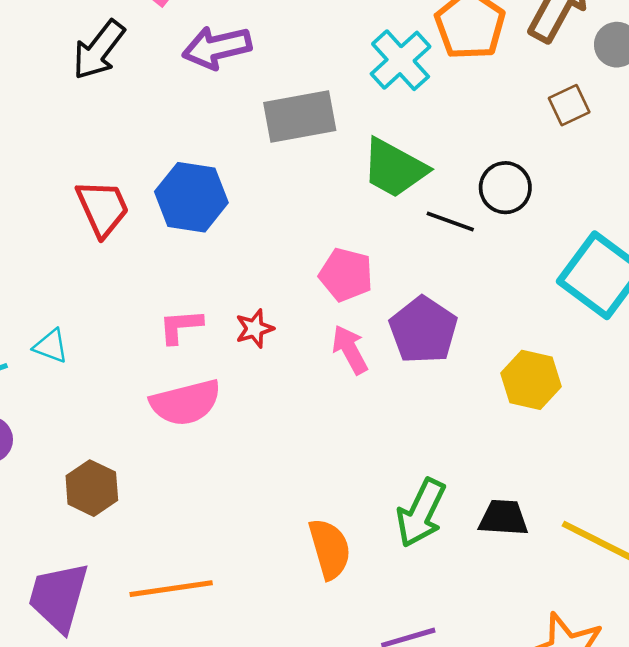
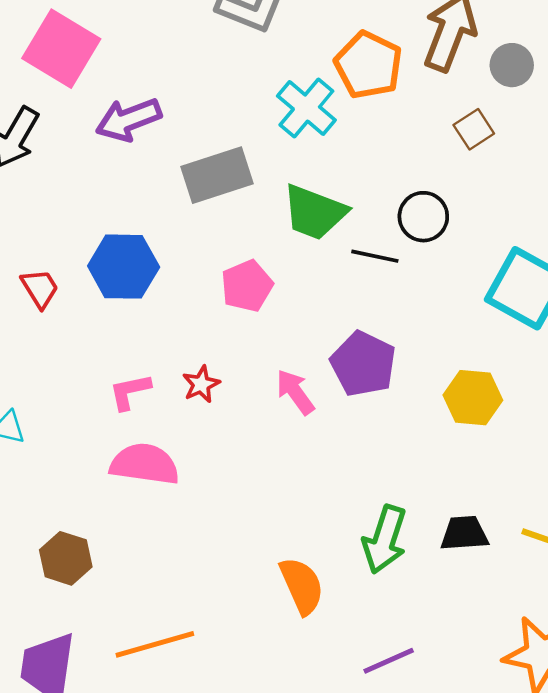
red trapezoid: (103, 208) -> (40, 288), size x0.7
pink pentagon: (346, 275) -> (247, 286), moved, turned -30
pink semicircle: (186, 403) -> (145, 464), turned -150

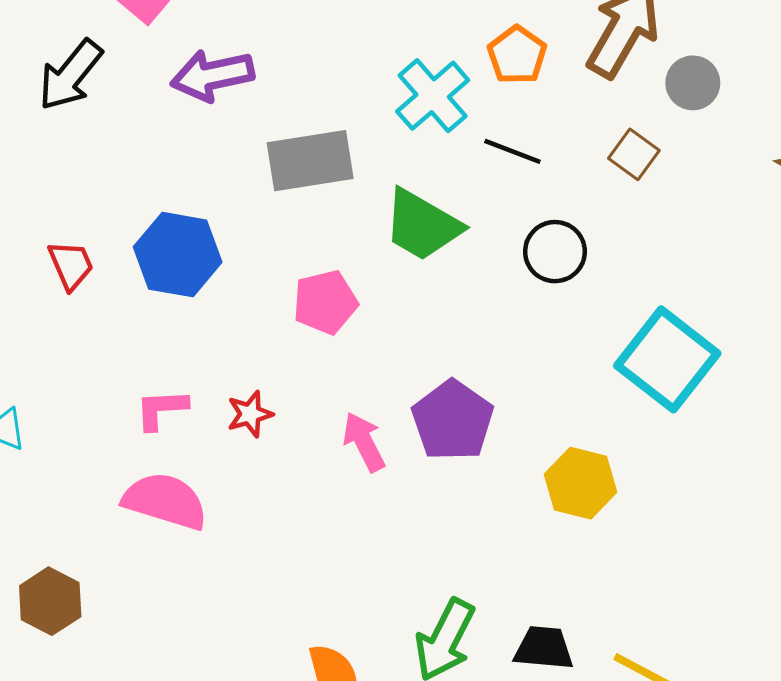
orange pentagon: (368, 65) -> (517, 55), size x0.7
brown square: (474, 129) -> (634, 154), turned -30
black line: (375, 256) -> (512, 151), moved

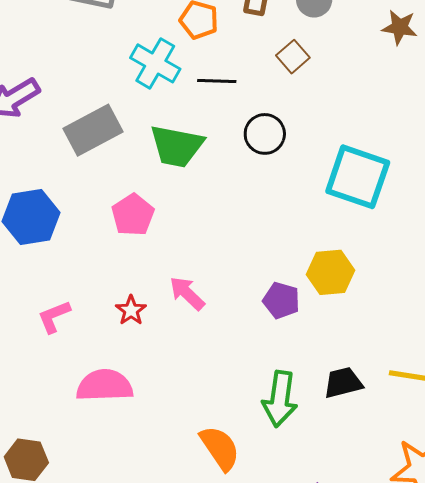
brown square: (634, 154) -> (293, 57), turned 32
red star: (250, 414) -> (131, 310), moved
purple pentagon: (453, 420) -> (281, 300), moved, size x0.7
pink semicircle: (165, 501) -> (105, 385), moved

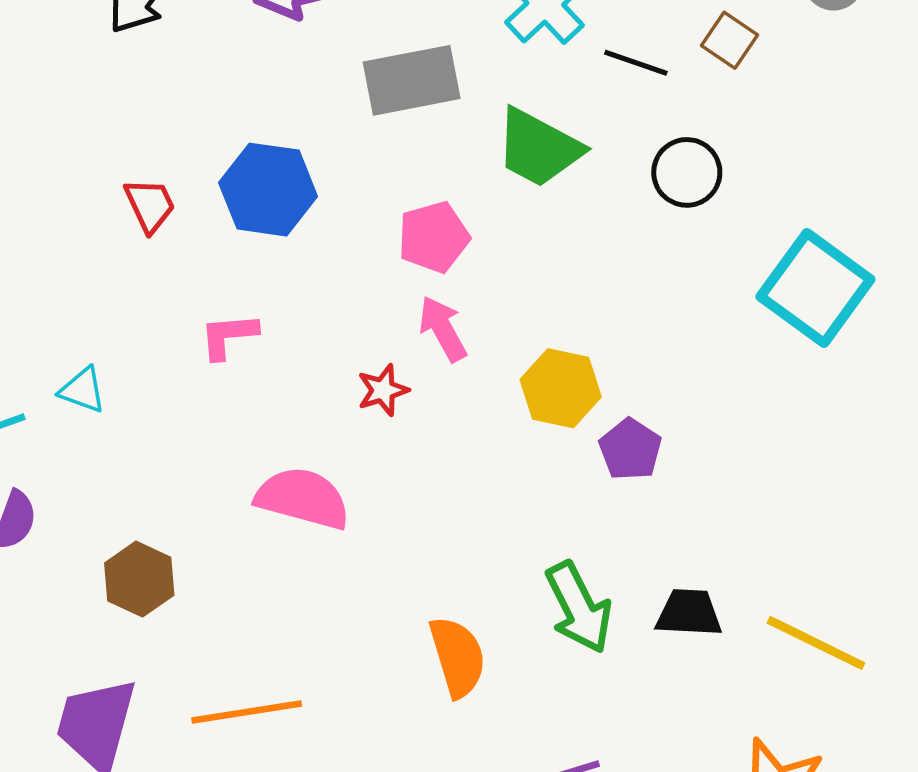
brown square: (293, 57) -> (730, 40), moved, turned -32
yellow hexagon: (330, 272) -> (561, 388), moved
pink arrow: (187, 293) -> (443, 329), moved
pink L-shape: (54, 317) -> (228, 336), moved
green arrow: (280, 399) -> (579, 607), turned -52

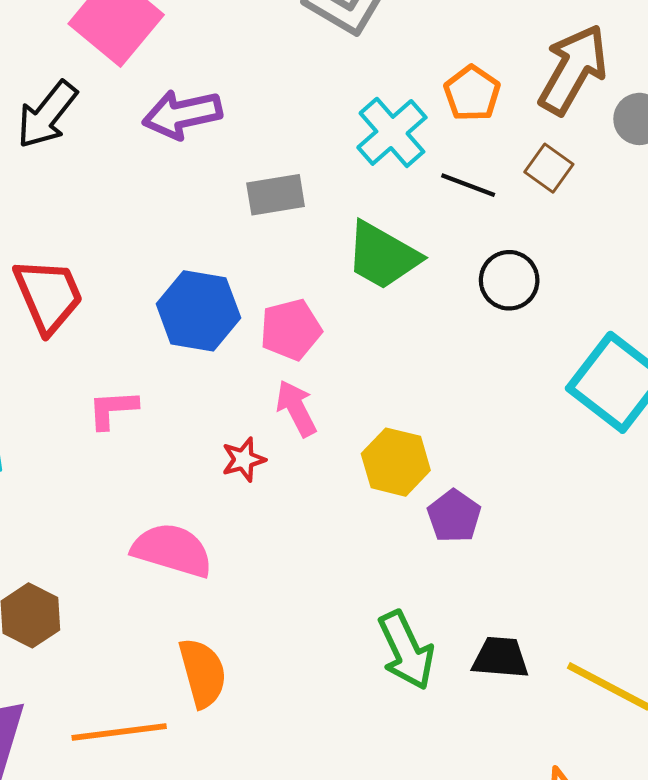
gray rectangle: (412, 80) -> (276, 195), size x0.7
blue hexagon: (268, 190) -> (198, 311), moved
red trapezoid: (150, 205) -> (48, 295), size x1.6
orange semicircle: (458, 657) -> (203, 673), moved

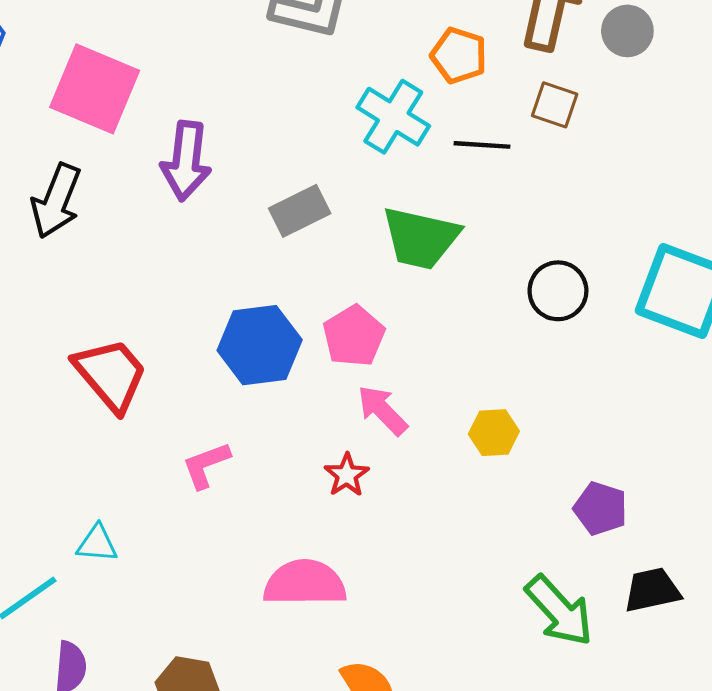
purple arrow: (182, 114) -> (186, 161), turned -54
black circle: (509, 280) -> (558, 291), moved
yellow hexagon: (396, 462) -> (494, 433), size x0.7
purple pentagon: (454, 516) -> (601, 508), moved

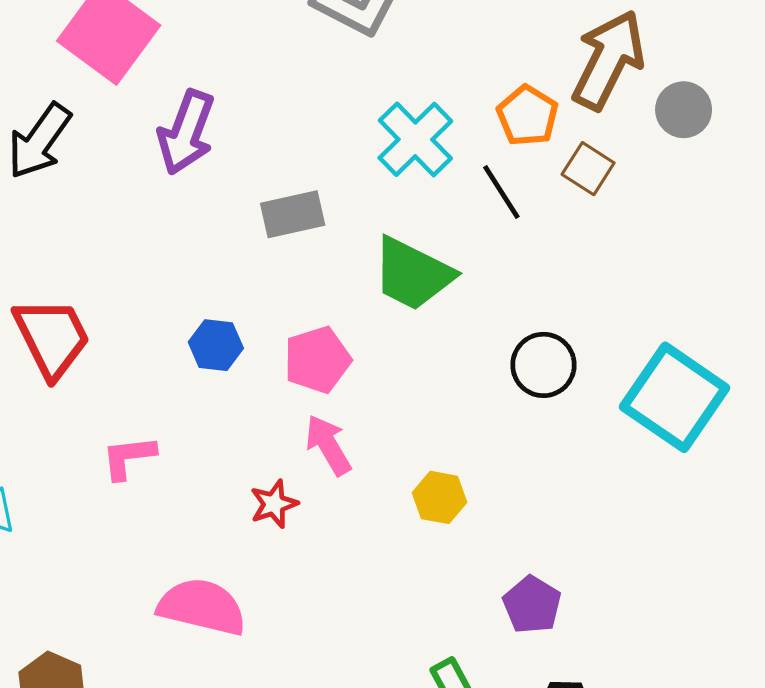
orange pentagon: (459, 55) -> (527, 116), moved
black line: (482, 145) -> (501, 192), turned 40
blue hexagon: (260, 345) -> (216, 345), size x0.6

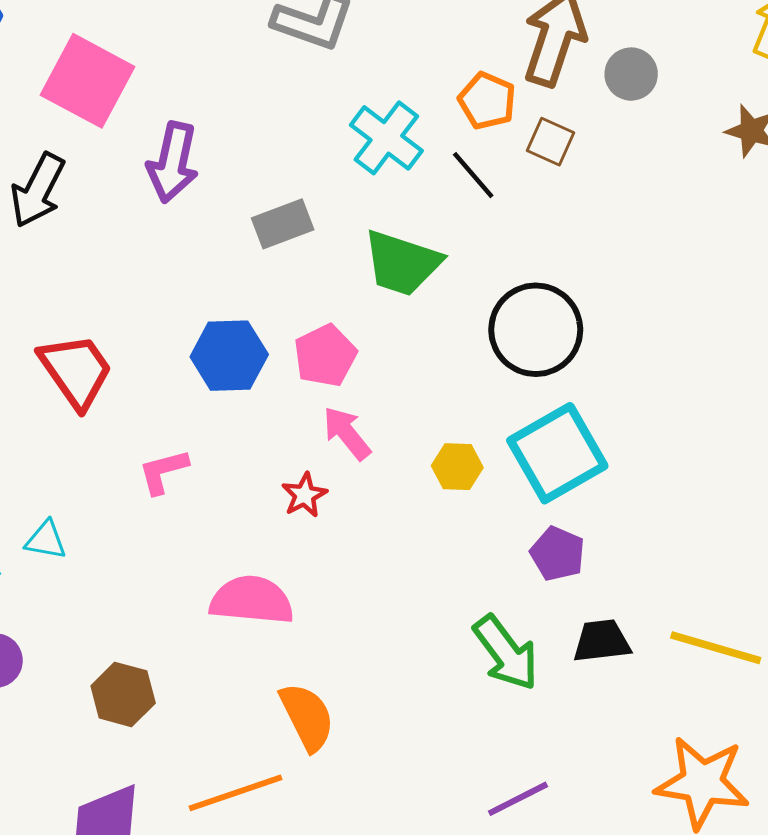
blue hexagon: (216, 345) -> (229, 356), size x1.5
black circle: (543, 365) -> (536, 330), size x1.5
cyan square: (675, 397) -> (557, 453), moved, turned 34

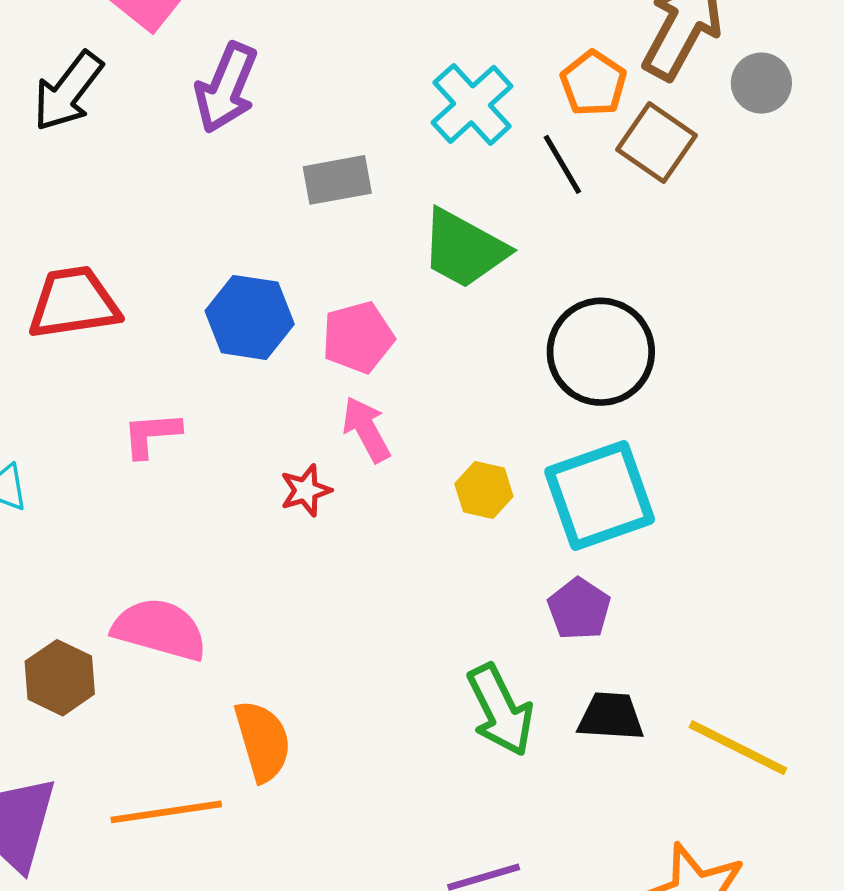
brown square: (550, 142) -> (656, 143), size x1.4
red trapezoid: (76, 371) -> (74, 303), turned -74
pink semicircle: (252, 600) -> (160, 629), moved

